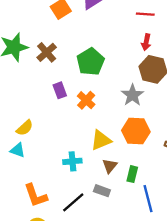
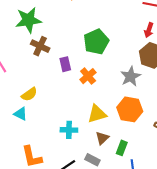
brown cross: (47, 52) -> (40, 46), moved, turned -30

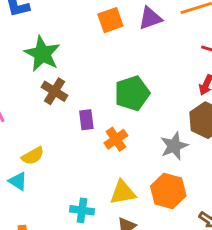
green star: (28, 20) -> (42, 54), turned 30

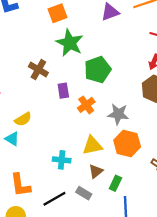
orange square: (110, 20) -> (57, 13), moved
green star: (42, 54) -> (70, 43), moved
gray star: (174, 146) -> (118, 114), moved, turned 30

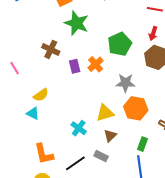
green pentagon: (98, 70) -> (120, 44), moved
orange cross: (86, 105) -> (96, 64), moved
cyan cross: (62, 160) -> (79, 128), turned 35
green rectangle: (115, 183) -> (143, 144), moved

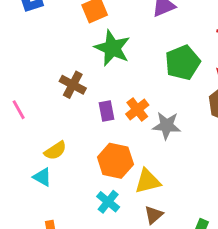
green pentagon: (120, 44) -> (183, 63), moved
gray star: (125, 83) -> (167, 126), moved
orange hexagon: (136, 108) -> (115, 161), moved

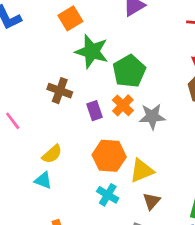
green pentagon: (183, 63) -> (129, 71), moved

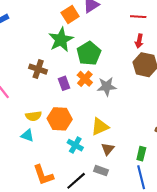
orange square: (70, 18) -> (70, 14), moved
green star: (92, 51) -> (61, 40), turned 30
yellow semicircle: (52, 154) -> (33, 116), turned 35
orange hexagon: (109, 156) -> (60, 119), moved

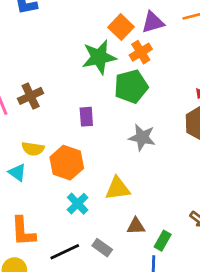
orange square: (70, 14) -> (121, 27), turned -30
brown cross: (38, 69) -> (31, 96), moved, turned 30
orange cross: (85, 79) -> (141, 52), moved
brown triangle: (108, 149) -> (136, 226), moved, turned 32

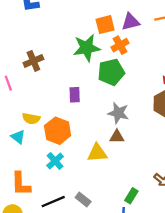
orange square: (121, 27) -> (105, 25), turned 30
brown cross: (31, 96) -> (33, 61), moved
cyan cross: (78, 204) -> (55, 161), moved
brown triangle: (136, 226) -> (117, 137), moved

